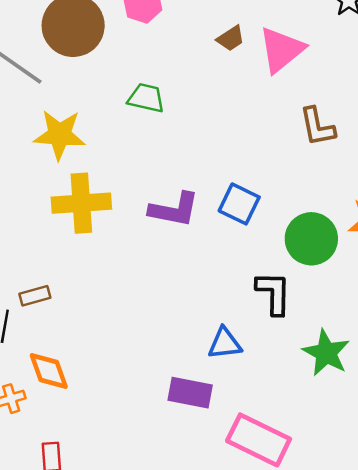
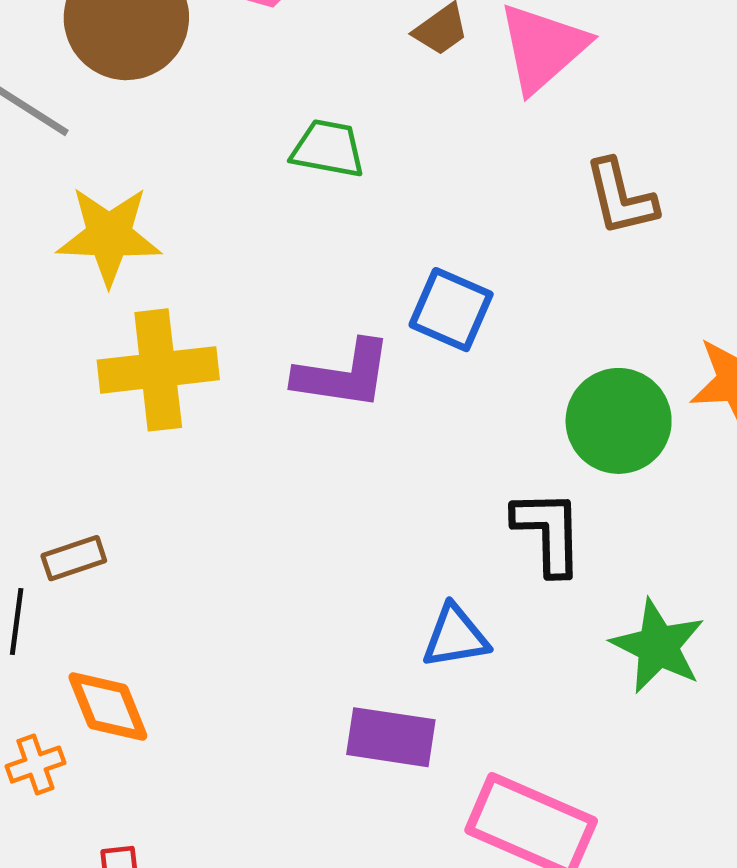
green trapezoid: (146, 98) -> (328, 149), moved
blue square: (239, 204) -> (451, 310), moved

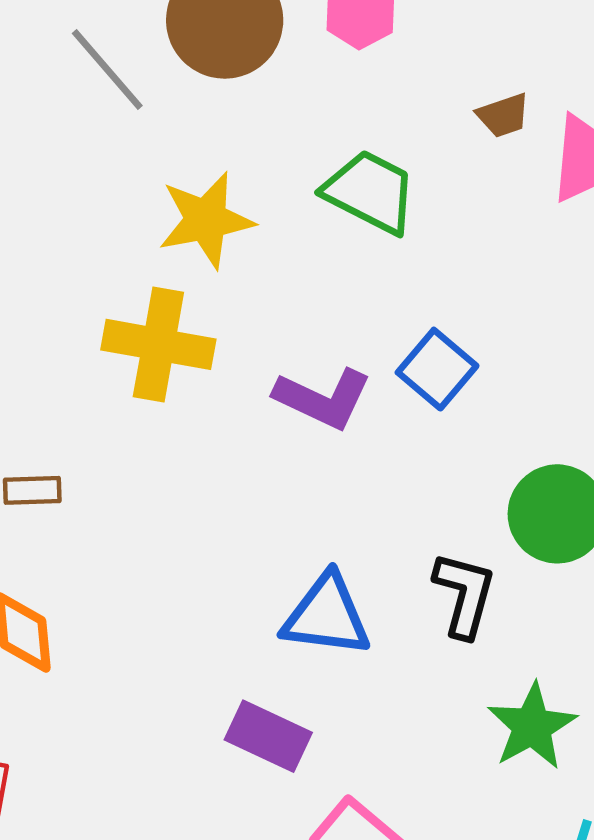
green trapezoid: (328, 149) -> (370, 192), size x1.4
yellow star: (109, 236) -> (206, 220), moved, turned -30
blue triangle: (455, 636) -> (327, 616), moved, size x1.4

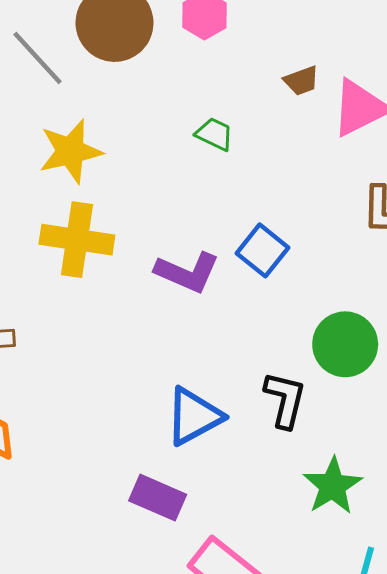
green trapezoid: (370, 192) -> (214, 134), size x0.6
yellow star: (206, 220) -> (70, 151), moved
blue triangle: (327, 616) -> (194, 416), turned -34

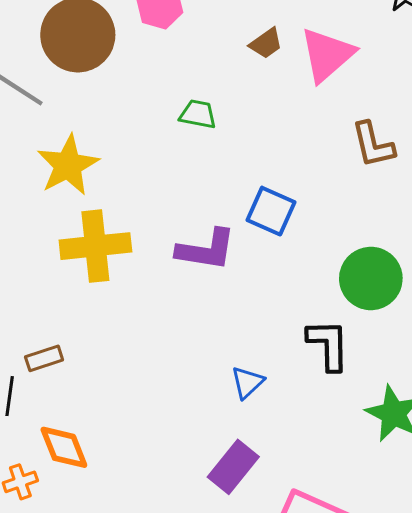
blue triangle: (194, 416) -> (247, 382), size x0.6
purple rectangle: (158, 498) -> (233, 467), turned -60

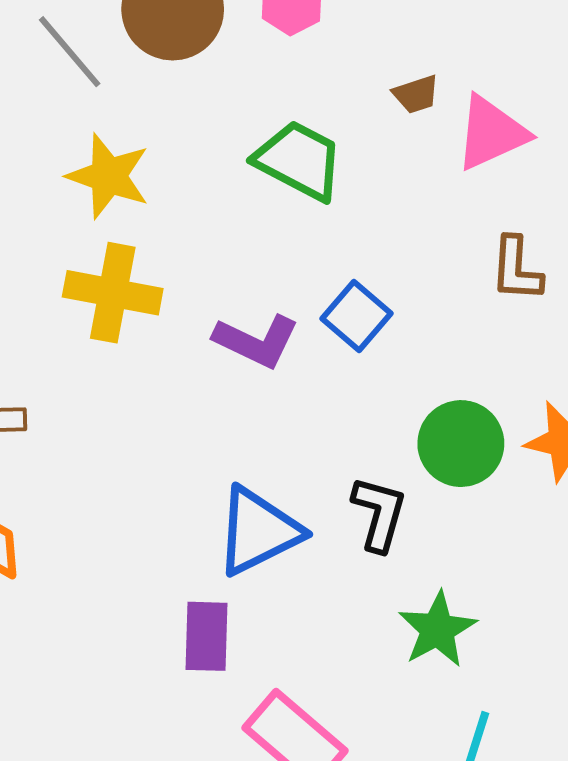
green trapezoid: (198, 114) -> (299, 160), size x1.8
yellow star: (68, 165) -> (108, 176), turned 30
blue triangle: (247, 382) -> (258, 531), size x2.0
purple rectangle: (233, 467) -> (206, 636), turned -54

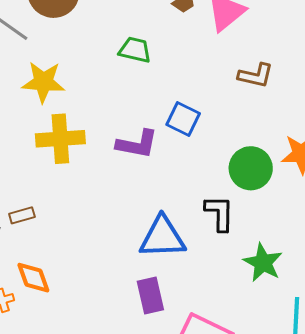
green trapezoid: (299, 160) -> (135, 50), size x0.7
brown L-shape: (516, 269) -> (256, 76), turned -66
blue triangle: (258, 531) -> (162, 237), turned 39

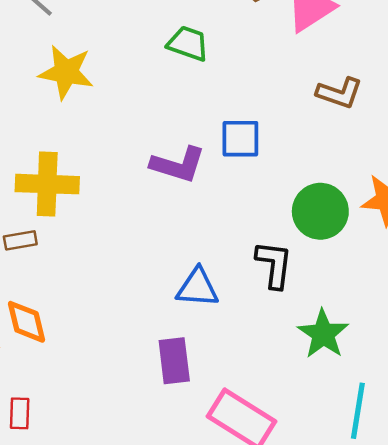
blue square: (183, 119) -> (240, 139), turned -32
yellow cross: (60, 139) -> (47, 184), moved
blue triangle: (162, 237) -> (198, 288), size x0.7

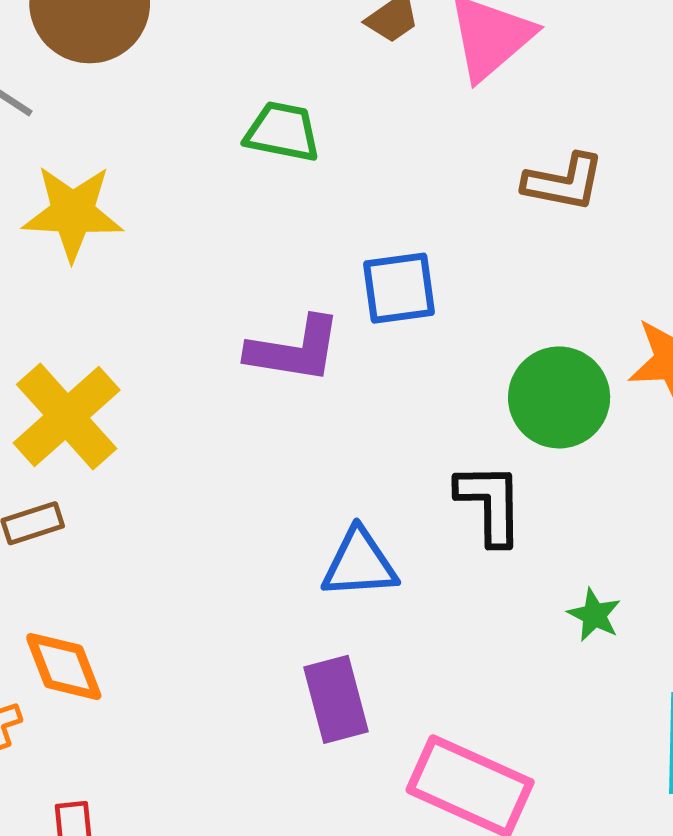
yellow cross: (47, 184) -> (67, 417), turned -36
green star: (323, 334) -> (594, 615), size x0.6

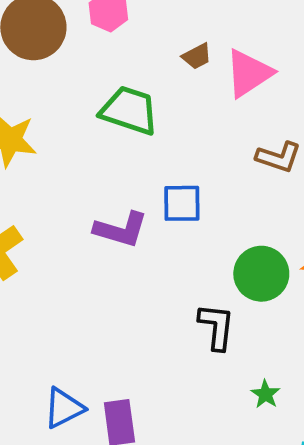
green trapezoid: (282, 132) -> (129, 110), size x1.4
blue triangle: (360, 564) -> (64, 408), moved, turned -30

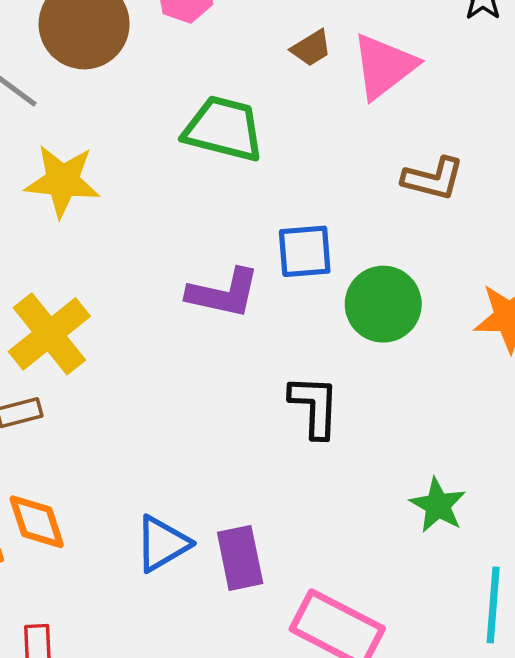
green circle: (261, 274) -> (383, 304), moved
black L-shape: (217, 327) -> (314, 406), moved
green star: (266, 394) -> (438, 505), size x1.4

